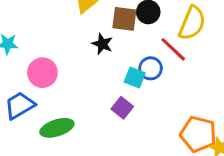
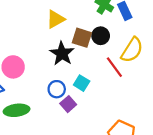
black star: (102, 44) -> (62, 54), size x1.5
blue circle: (151, 68) -> (57, 89), moved

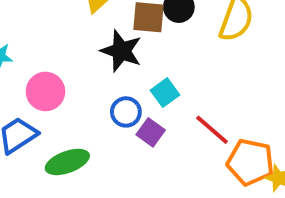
red line: (114, 67) -> (212, 130), moved
cyan square: (82, 83) -> (165, 93), turned 35

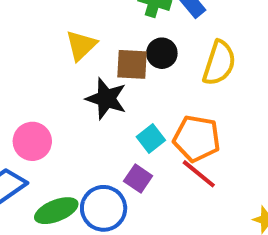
blue circle: (126, 112) -> (104, 208), moved, size x1.5
orange pentagon: (250, 162) -> (197, 138), moved

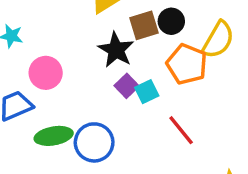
brown square: (132, 64) -> (144, 25), turned -32
orange pentagon: (197, 138) -> (187, 64), moved
purple square: (138, 178) -> (127, 86), moved

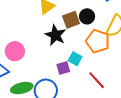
purple square: (127, 86) -> (63, 68), moved, turned 32
cyan square: (147, 92) -> (75, 59), turned -32

